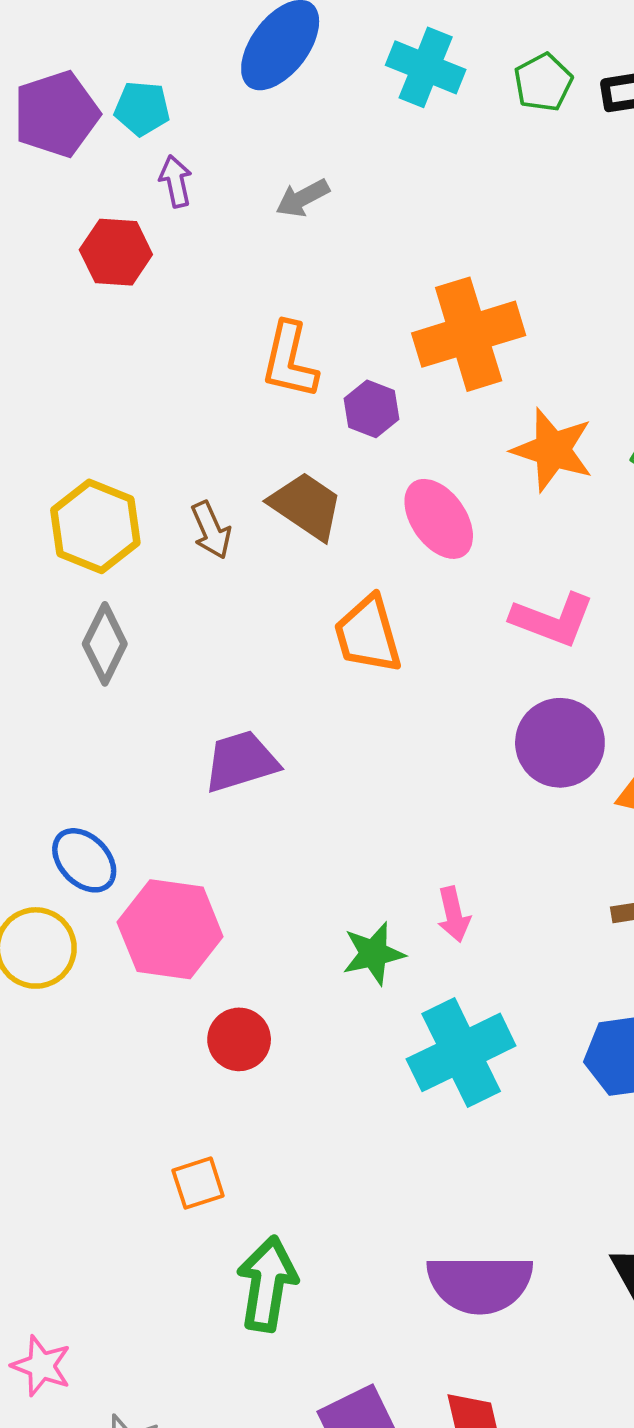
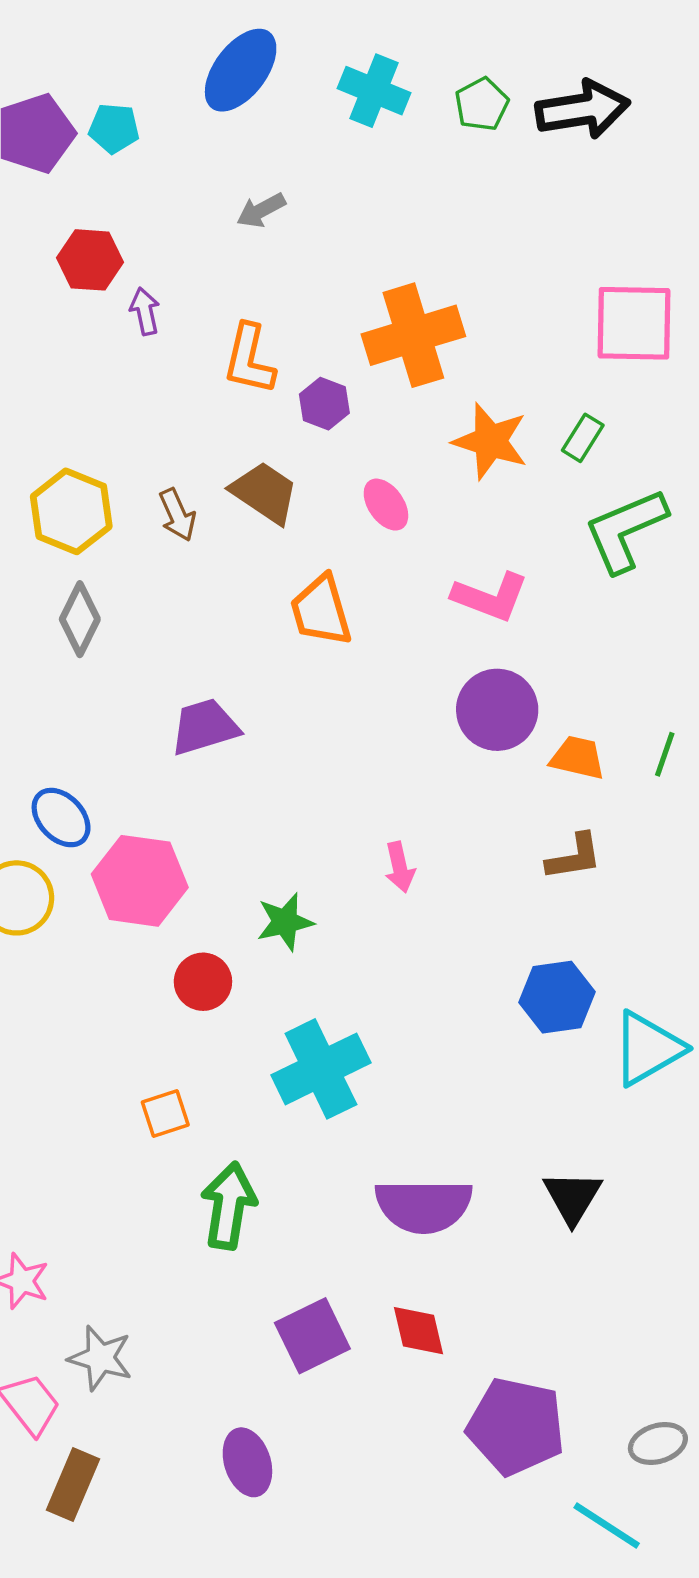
purple arrow: (176, 181) -> (145, 311), moved
pink ellipse: (439, 519) -> (386, 505), size x0.7
green star: (373, 954) -> (285, 922), moved
cyan cross: (461, 1052) -> (321, 1069), moved

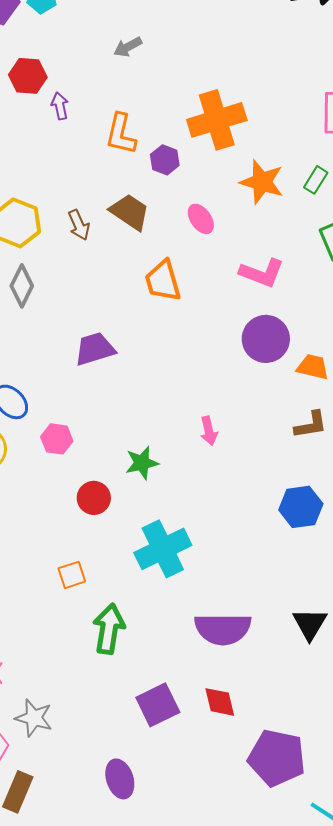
pink hexagon: (140, 881) -> (57, 439), size x0.6

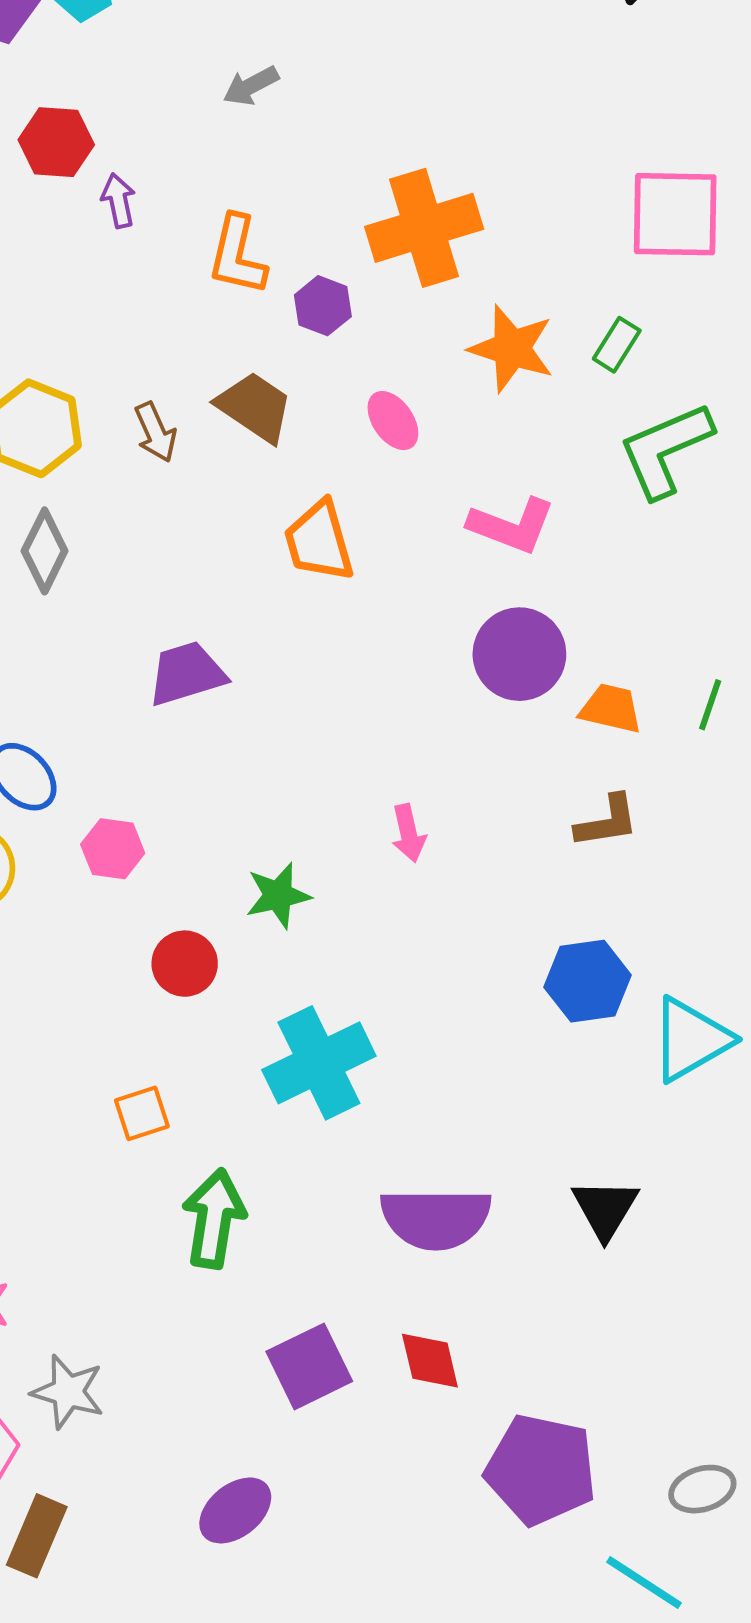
purple ellipse: (120, 779) -> (235, 1510), turned 69

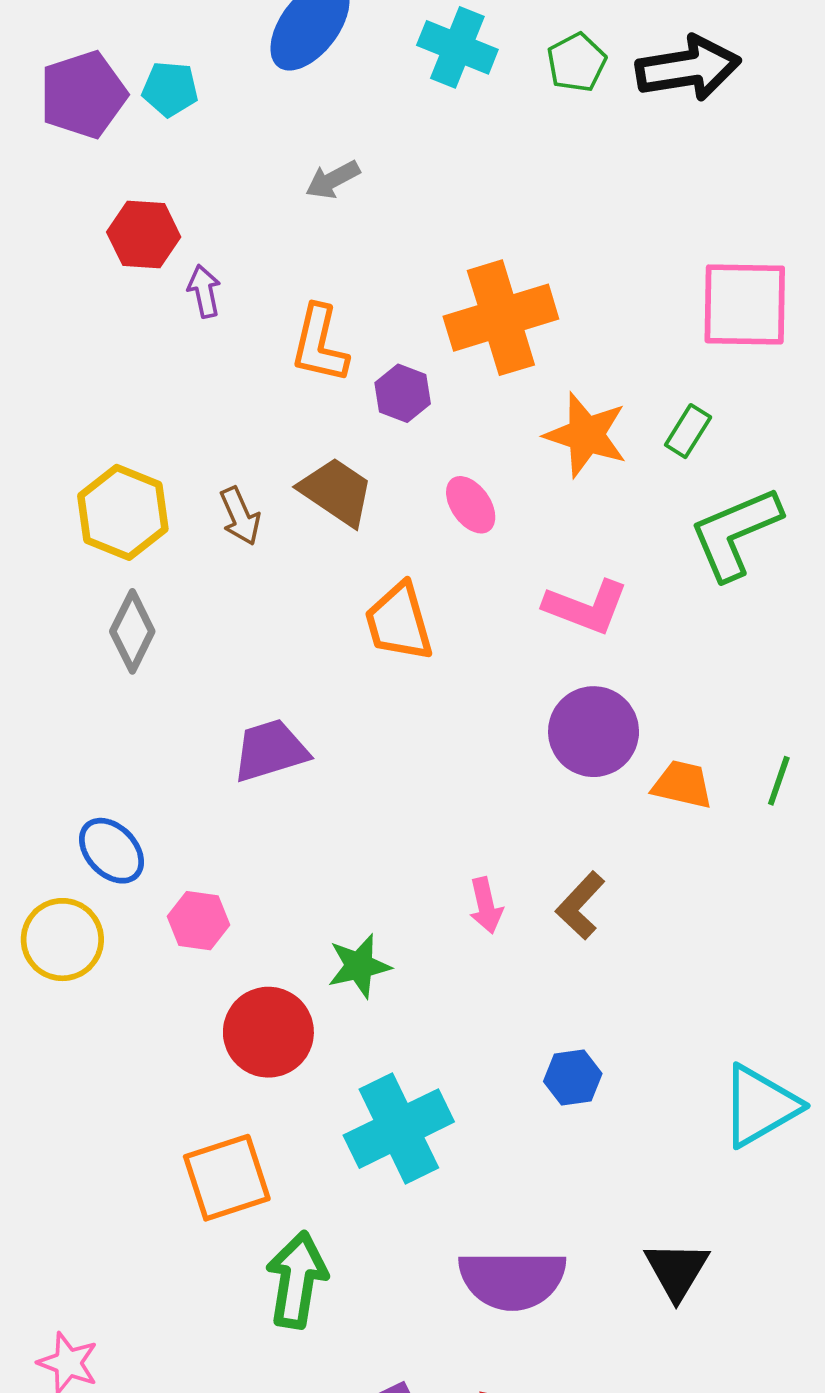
brown L-shape: (607, 821) -> (580, 905), moved, turned 142
red circle: (185, 964) -> (268, 1032), size x1.4
blue hexagon: (588, 981) -> (573, 1078), moved, size x0.7
orange square: (142, 1113) -> (227, 1178), size x1.6

